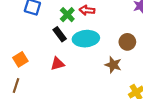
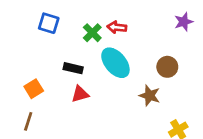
black rectangle: (60, 34) -> (73, 68), moved, turned -40
cyan ellipse: (86, 39) -> (115, 63), turned 55

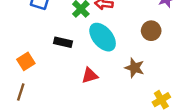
brown circle: (167, 67) -> (151, 31), moved
red triangle: (80, 94) -> (90, 75), moved

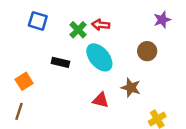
red triangle: (90, 75) -> (101, 100), moved, turned 30

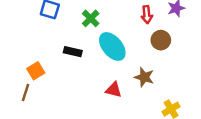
red arrow: (101, 25) -> (147, 15), moved, turned -102
brown line: (19, 111) -> (26, 92), moved

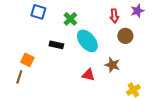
orange square: (36, 71) -> (27, 60), turned -32

